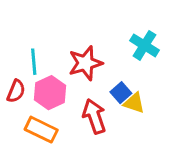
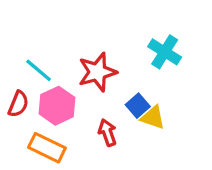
cyan line: (34, 62) -> (39, 70), turned -45
red arrow: (94, 116) -> (107, 133), size x0.7

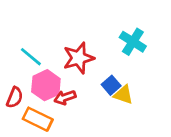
red semicircle: (18, 104) -> (15, 97), moved
red arrow: (107, 133) -> (65, 97), moved, turned -90

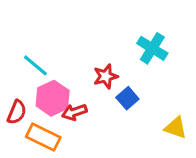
red star: (79, 58) -> (106, 76), moved, size x0.7
yellow triangle: (123, 95) -> (176, 128), moved

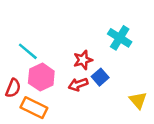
red arrow: (74, 112) -> (78, 84), moved
yellow triangle: (176, 128) -> (138, 100), turned 30

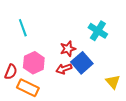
cyan line: (28, 51) -> (23, 28), moved, turned 30
blue square: (100, 77) -> (82, 63), size x1.5

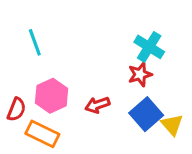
red star: (68, 49) -> (140, 74), moved
blue square: (82, 63) -> (146, 114), moved

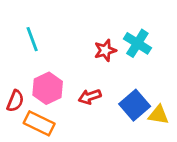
red star: (140, 74) -> (105, 50), moved
yellow triangle: (172, 125) -> (159, 115), turned -40

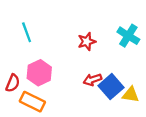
cyan cross: (137, 43) -> (128, 36), moved
red arrow: (90, 97) -> (92, 80), moved

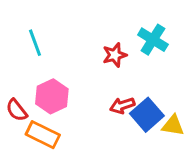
cyan cross: (128, 36) -> (153, 40), moved
red semicircle: (13, 83) -> (17, 110), turned 120

